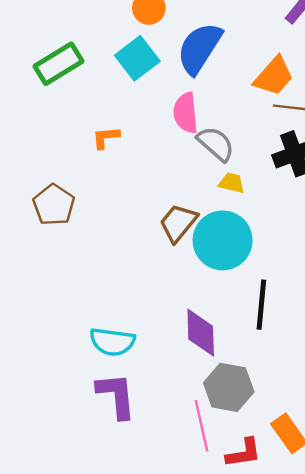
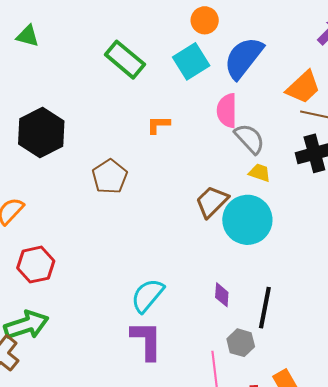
green rectangle: (59, 64) -> (125, 60), turned 66
black line: (261, 305) -> (265, 308), moved
purple diamond: (201, 333) -> (222, 295), size x0.6
cyan semicircle: (112, 342) -> (147, 295), turned 117
gray hexagon: (229, 387) -> (241, 343), size x0.7

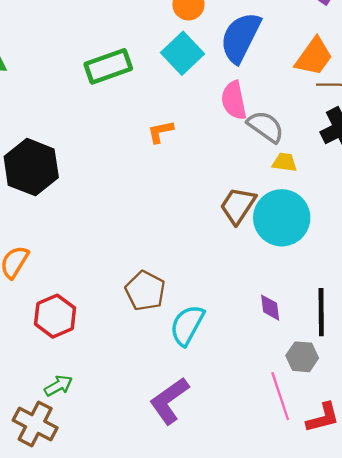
green rectangle: (125, 60) -> (108, 66), turned -48
brown pentagon: (110, 177) -> (145, 291), moved
green arrow: (26, 325) -> (58, 386), size x0.6
purple L-shape: (147, 340) -> (169, 401), moved, turned -114

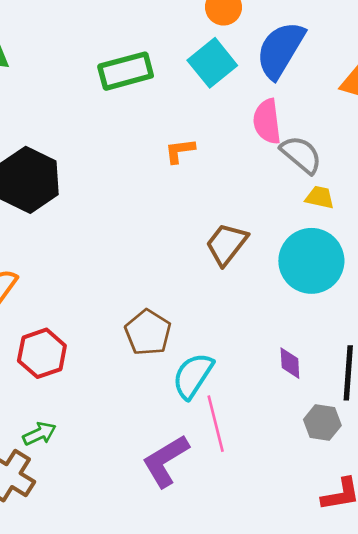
brown trapezoid: (238, 206) -> (227, 244), moved
pink line: (280, 396) -> (216, 424), moved

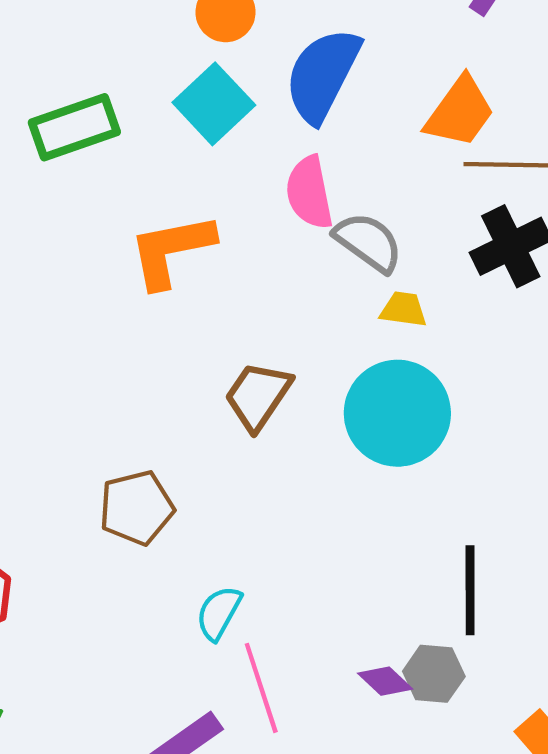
orange L-shape: (180, 151) -> (171, 250), size x1.8
brown pentagon: (148, 332) -> (137, 508), moved, turned 30
purple diamond: (290, 363) -> (385, 681), moved, turned -40
cyan semicircle: (193, 376) -> (219, 613), size x0.7

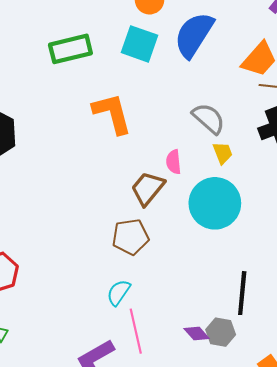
cyan square: (214, 104) -> (140, 44), turned -33
pink semicircle: (309, 193) -> (173, 162), moved, size x0.7
orange L-shape: (171, 250) -> (112, 113), turned 81
yellow trapezoid: (403, 309) -> (223, 153), turned 55
brown pentagon: (137, 508) -> (130, 237), moved

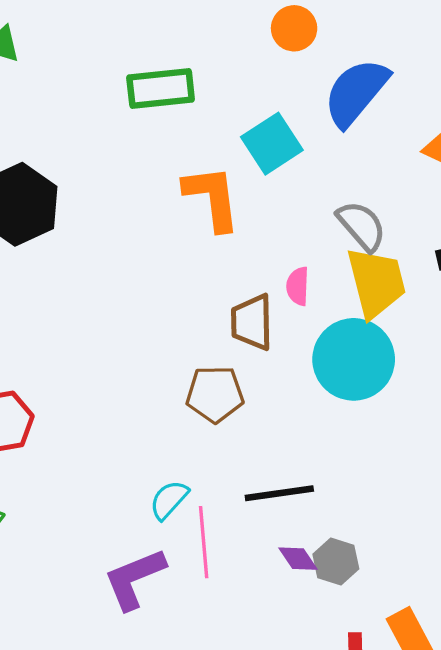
cyan square: (140, 44) -> (272, 144), moved, turned 30
yellow trapezoid: (223, 153) -> (376, 282), size x2.0
brown trapezoid: (148, 188) -> (252, 322), turned -48
cyan semicircle: (119, 293) -> (169, 500), moved
black line: (242, 293) -> (279, 493), moved, turned 69

